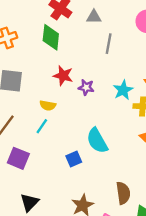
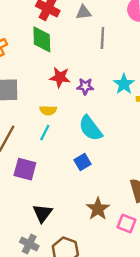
cyan semicircle: (97, 141) -> (90, 128), moved

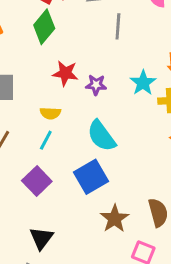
green diamond: (42, 39) -> (44, 27), turned 40
blue square: (82, 162) -> (91, 177), size x1.6
purple square: (25, 169) -> (37, 181), moved, turned 30
brown star: (98, 209) -> (115, 219), moved

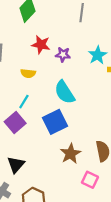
cyan line: (46, 140) -> (24, 102), moved

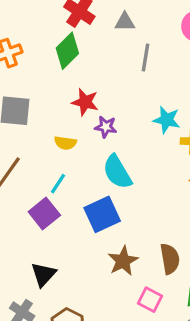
purple star: (63, 55) -> (106, 127), moved
cyan star: (98, 55) -> (167, 120), turned -30

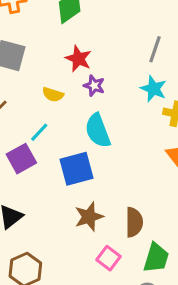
gray line: (146, 58) -> (155, 49), moved

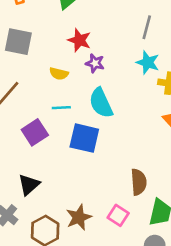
cyan line: (39, 132) -> (61, 108), moved, turned 48
blue square: (76, 169) -> (84, 138), turned 32
brown star: (89, 217) -> (79, 217), moved

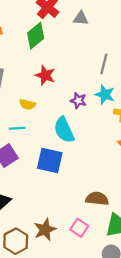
purple star: (95, 63) -> (78, 101), moved
cyan line: (61, 108) -> (17, 128), moved
brown semicircle: (139, 182) -> (97, 199), turned -80

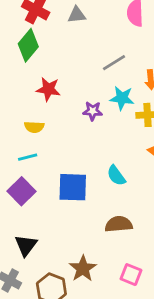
gray line: (104, 64) -> (114, 63), turned 54
cyan semicircle: (64, 130) -> (116, 176), moved, size x0.7
brown semicircle: (97, 199) -> (119, 224), moved
pink square: (79, 228) -> (131, 275), moved

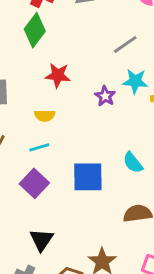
purple star: (93, 111) -> (105, 96), turned 30

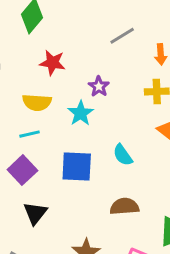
cyan star: (135, 81) -> (81, 113), moved, turned 30
yellow semicircle: (45, 116) -> (37, 102), size x1.4
black triangle: (41, 240) -> (35, 213), moved

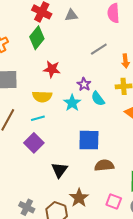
cyan semicircle: (123, 155) -> (98, 99), moved
blue square: (77, 167) -> (89, 140), moved
black triangle: (35, 213) -> (59, 170), moved

